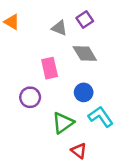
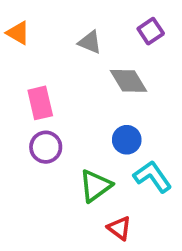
purple square: (85, 19) -> (151, 31), moved
pink rectangle: (50, 68) -> (40, 103), moved

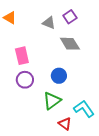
purple square: (151, 31) -> (70, 17), moved
blue circle: (127, 140) -> (59, 76), moved
cyan L-shape: (153, 177) -> (84, 109), moved

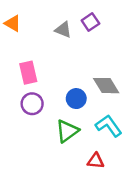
gray diamond: (70, 44) -> (106, 86), moved
cyan L-shape: (84, 109) -> (109, 126), moved
red triangle: (65, 124) -> (96, 161), moved, turned -32

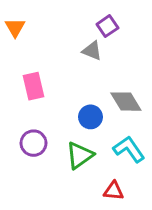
orange triangle: (13, 23) -> (15, 28), turned 30
gray triangle: (63, 30) -> (92, 51), moved
purple circle: (32, 104) -> (34, 143), moved

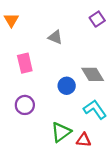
purple square: (107, 26) -> (97, 19), moved
gray triangle: (92, 51) -> (55, 37), moved
green triangle: (80, 155) -> (61, 132), moved

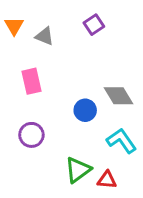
purple square: (97, 19) -> (94, 25), moved
gray triangle: (55, 37) -> (45, 36), moved

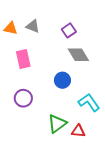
purple square: (94, 25) -> (69, 30), moved
orange triangle: (14, 26) -> (11, 28), moved, turned -48
gray diamond: (119, 96) -> (78, 55), moved

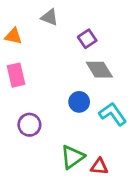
gray triangle: (33, 26) -> (50, 17), moved
pink rectangle: (23, 59) -> (16, 75), moved
cyan L-shape: (89, 102) -> (113, 114), moved

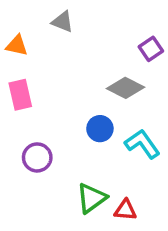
purple square: (87, 39) -> (151, 49), moved
gray diamond: (99, 70) -> (125, 88), turned -32

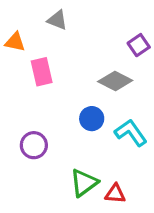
pink rectangle: (20, 95) -> (42, 72), moved

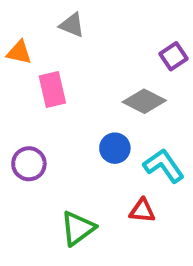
purple circle: (34, 145) -> (29, 164), moved
green triangle: (84, 183) -> (78, 228), moved
red triangle: (115, 194) -> (142, 211), moved

